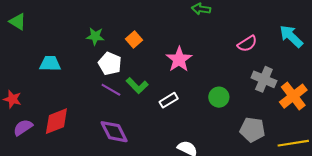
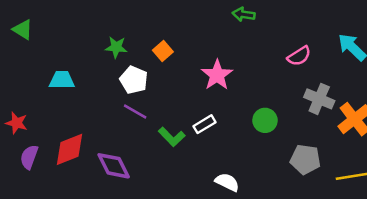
green L-shape: (137, 86) -> (172, 137), moved
purple semicircle: (23, 127) -> (29, 157), turned -36
purple diamond: (114, 132) -> (114, 166), moved

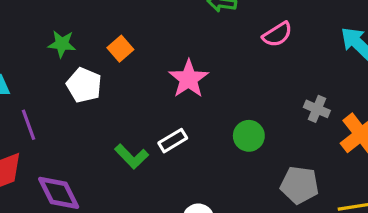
pink semicircle: (299, 56) -> (277, 34), moved
gray cross: (319, 99) -> (317, 109), size x0.7
purple line: (135, 112) -> (29, 125), moved, turned 40

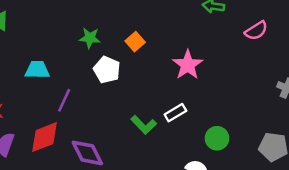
purple line: (29, 125) -> (64, 100), turned 45
green circle: (249, 136) -> (217, 138), moved

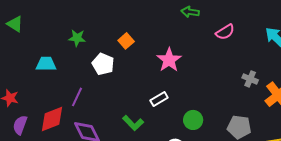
green star: (90, 38) -> (77, 38), moved
purple line: (64, 100) -> (77, 97), moved
green L-shape: (144, 125) -> (133, 123), moved

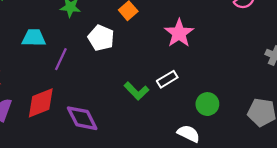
purple line: (77, 97) -> (61, 59), moved
green L-shape: (133, 123) -> (137, 91), moved

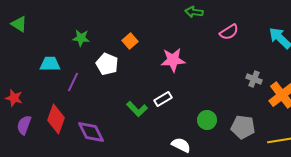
pink star: (179, 33) -> (173, 60), turned 30
red diamond: (41, 103) -> (56, 119), turned -48
green circle: (207, 104) -> (207, 120), moved

